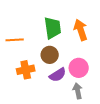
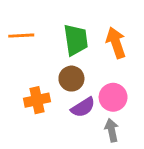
orange line: (15, 40) -> (21, 36), moved

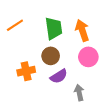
orange line: (21, 36) -> (15, 25), turned -30
pink circle: (113, 97) -> (88, 57), moved

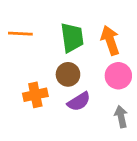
orange line: (15, 25) -> (20, 34), turned 36
gray arrow: (79, 93) -> (121, 117), moved

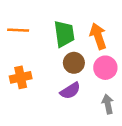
brown circle: (68, 74) -> (74, 63), moved
orange cross: (35, 95) -> (21, 77), moved

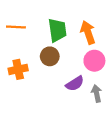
brown circle: (74, 63) -> (50, 56), moved
purple semicircle: (70, 91) -> (75, 84), moved

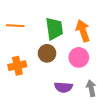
pink circle: (94, 61) -> (79, 57), moved
purple semicircle: (75, 84) -> (63, 87), moved, turned 36

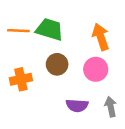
green trapezoid: (54, 29) -> (50, 29), moved, turned -65

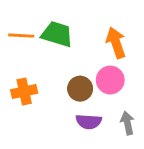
brown circle: (57, 64) -> (80, 89), moved

